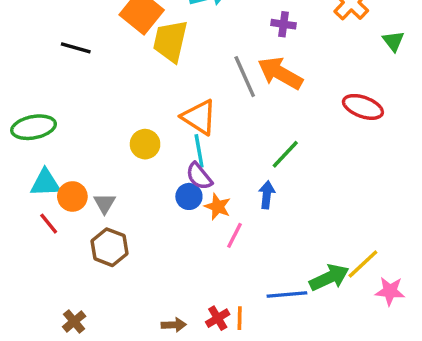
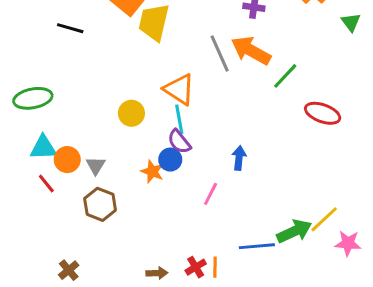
red ellipse: (363, 107) -> (323, 113), moved
green line: (285, 154) -> (285, 76), moved
orange star: (218, 207) -> (152, 172), moved

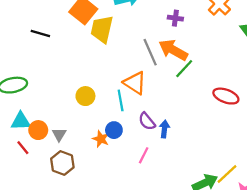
green line: (285, 76) -> (184, 69), moved
orange triangle: (179, 89) -> (135, 83), moved
purple semicircle: (179, 142) -> (147, 121), moved

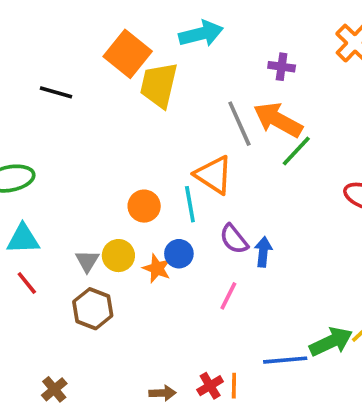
yellow circle: (85, 96) -> (118, 256), moved
orange circle: (38, 130) -> (144, 206), moved

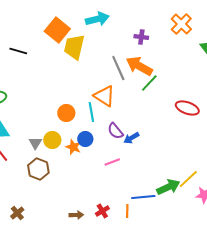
blue arrow: (263, 252) -> (131, 138), turned -126
pink line: (228, 296) -> (112, 162), turned 42
orange line: (234, 386) -> (127, 211), moved

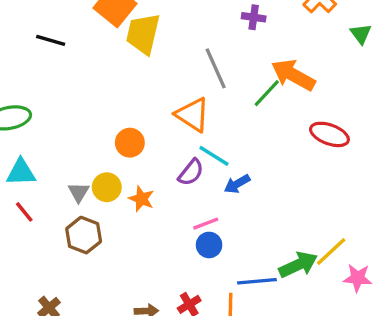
orange arrow: (139, 66) -> (293, 75), moved
cyan line: (91, 112) -> (214, 156), moved, turned -48
purple semicircle: (115, 131) -> (191, 172), moved, turned -102
blue circle: (85, 139) -> (209, 245), moved

